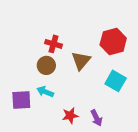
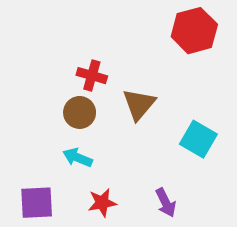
red hexagon: (113, 42) -> (194, 31), moved
purple square: (21, 100) -> (37, 203), moved
red star: (70, 116) -> (102, 203), moved

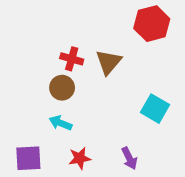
brown triangle: (139, 104) -> (109, 62), moved

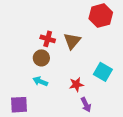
red star: (80, 158) -> (76, 84), moved

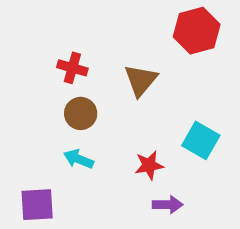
red cross: (48, 39) -> (72, 68), moved
purple arrow: (86, 105) -> (168, 205), turned -64

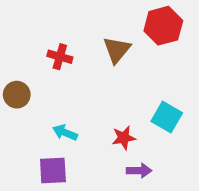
brown triangle: (141, 80) -> (117, 50), moved
brown circle: (81, 113) -> (17, 95), moved
purple square: (37, 205) -> (53, 171), moved

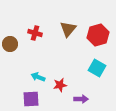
red hexagon: (163, 26) -> (98, 35), moved
brown circle: (17, 95) -> (10, 44), moved
red star: (124, 138) -> (60, 85), moved

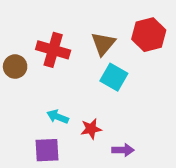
red cross: (35, 33) -> (53, 50), size x1.5
red hexagon: (98, 35) -> (149, 35), moved
cyan square: (97, 68) -> (114, 77), moved

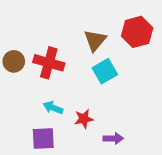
red cross: (53, 50) -> (49, 63), moved
cyan square: (114, 77) -> (105, 71), turned 30

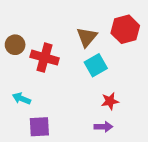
brown circle: (14, 61) -> (15, 45), moved
cyan arrow: (53, 108) -> (21, 99), moved
red star: (84, 119) -> (110, 101), moved

